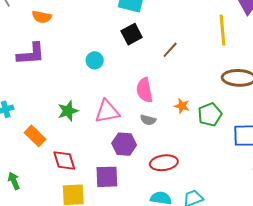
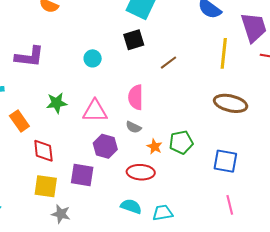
purple L-shape: (31, 54) -> (29, 57), moved
orange star: (182, 106) -> (155, 147), moved
green pentagon: (210, 115) -> (181, 142), moved

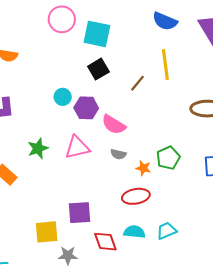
yellow line: (224, 53) -> (165, 65), moved
pink semicircle: (136, 97) -> (114, 125), turned -45
purple hexagon: (105, 146) -> (86, 108), moved
red diamond: (43, 151) -> (105, 242), moved

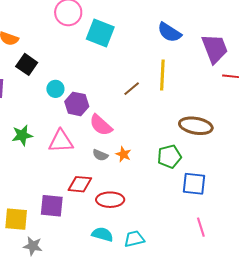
black square: (98, 69) -> (27, 64), moved, turned -35
green pentagon: (168, 158) -> (169, 157), moved
orange star: (143, 168) -> (123, 154), moved
red diamond: (105, 242) -> (80, 184), moved, turned -75

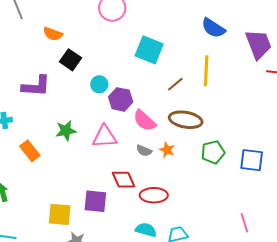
cyan square: (100, 33) -> (149, 50), moved
brown ellipse: (196, 126) -> (186, 120), moved
red diamond: (80, 184) -> (124, 180), turned 60
blue square: (194, 184) -> (252, 160), moved

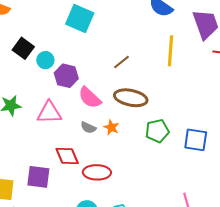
cyan square: (149, 50) -> (80, 19), moved
black square: (71, 60) -> (23, 48), moved
yellow line: (206, 71) -> (170, 51), moved

